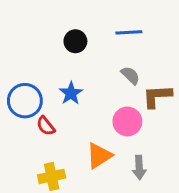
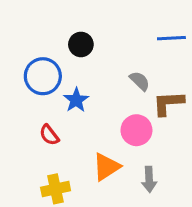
blue line: (129, 32) -> (171, 38), moved
blue circle: (25, 101) -> (43, 76), moved

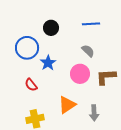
blue line: (171, 38) -> (91, 24), moved
brown L-shape: (168, 103) -> (106, 77), moved
pink circle: (136, 130) -> (80, 74), moved

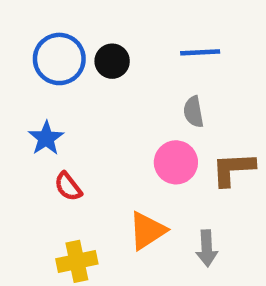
blue circle: (27, 48) -> (59, 59), moved
gray semicircle: (88, 51) -> (194, 112), turned -144
blue star: (48, 63) -> (46, 138), moved

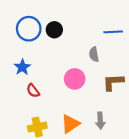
blue line: (200, 52) -> (113, 32), moved
pink circle: (176, 162) -> (75, 79), moved
orange triangle: (147, 231) -> (70, 124), moved

